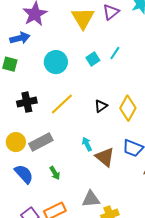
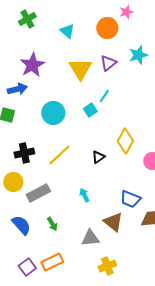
cyan line: (115, 53) -> (104, 96), moved
yellow diamond: (128, 108) -> (125, 141), moved
yellow circle: (16, 142) -> (13, 182), moved
brown triangle: (105, 157) -> (113, 222), moved
gray triangle: (91, 199) -> (90, 238), moved

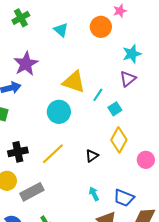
purple triangle: (108, 63) -> (128, 79), moved
yellow triangle: (80, 69) -> (74, 82), moved, turned -40
cyan square: (90, 110) -> (115, 109), moved
cyan circle: (53, 113) -> (59, 112), moved
cyan arrow: (84, 195) -> (94, 194), moved

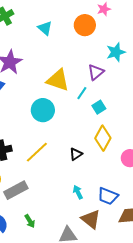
purple triangle: (128, 79) -> (96, 72), moved

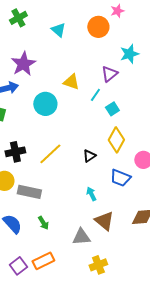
yellow triangle: (58, 80) -> (71, 82), size x0.7
cyan circle: (43, 110) -> (45, 104), moved
gray rectangle: (16, 190) -> (29, 192), turned 40
blue trapezoid: (108, 196) -> (120, 178), moved

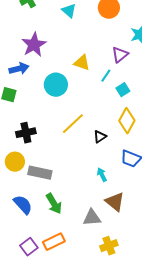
yellow line: (50, 154) -> (73, 124), moved
green arrow: (43, 223) -> (54, 204), size x1.5

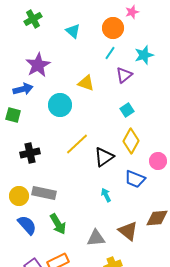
cyan line: (106, 76) -> (110, 53), moved
black triangle: (100, 137) -> (104, 157), size x1.5
yellow circle: (15, 162) -> (19, 196), moved
brown triangle: (115, 202) -> (128, 231), moved

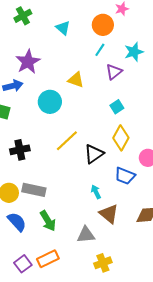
brown triangle: (128, 231) -> (109, 214), moved

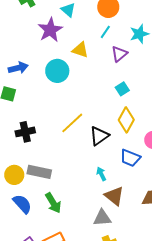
purple star: (28, 62) -> (50, 30), moved
yellow triangle: (76, 80) -> (80, 50), moved
cyan circle: (50, 102) -> (57, 71), moved
gray triangle: (86, 235) -> (102, 218), moved

